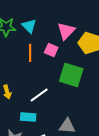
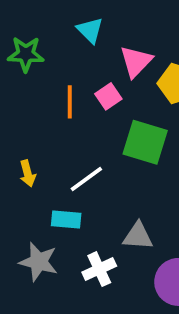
cyan triangle: (29, 26) -> (90, 30), moved
pink square: (51, 50) -> (108, 96), turned 32

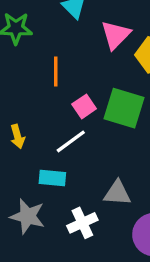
pink square: (108, 96) -> (84, 106), moved

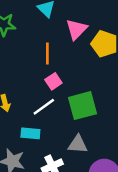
orange line: (56, 72) -> (47, 53), moved
green square: (124, 108) -> (83, 106), moved, turned -32

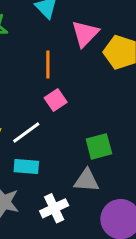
green square: (83, 106) -> (99, 146), moved, size x0.7
white line: (44, 107) -> (26, 133), moved

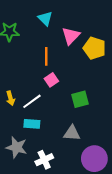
green square: (99, 146) -> (80, 99), moved
white cross: (54, 208) -> (44, 160), moved

